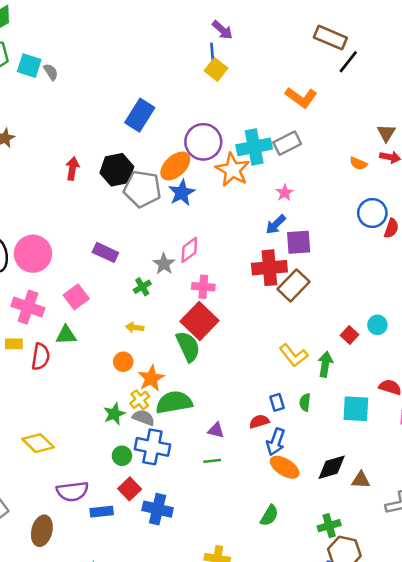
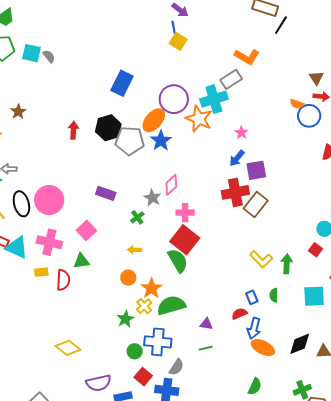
gray rectangle: (287, 143) -> (231, 79), moved
blue circle: (372, 213) -> (309, 116), moved
red square: (349, 335) -> (315, 250), moved
gray semicircle: (144, 418) -> (176, 367), moved, turned 108

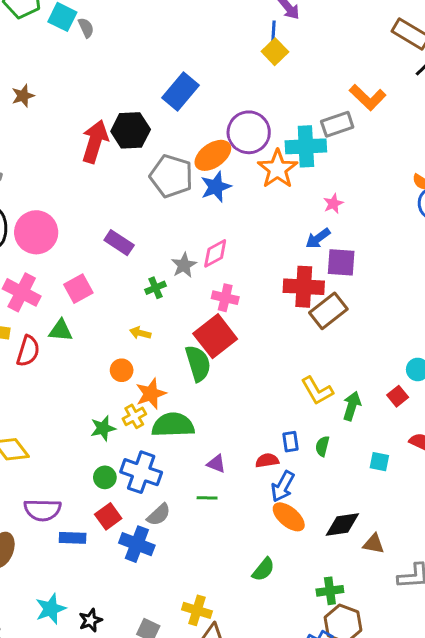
black hexagon: (108, 128) -> (131, 130), moved
red arrow: (73, 130) -> (95, 142), size x1.6
cyan square: (314, 296) -> (379, 462), size x0.6

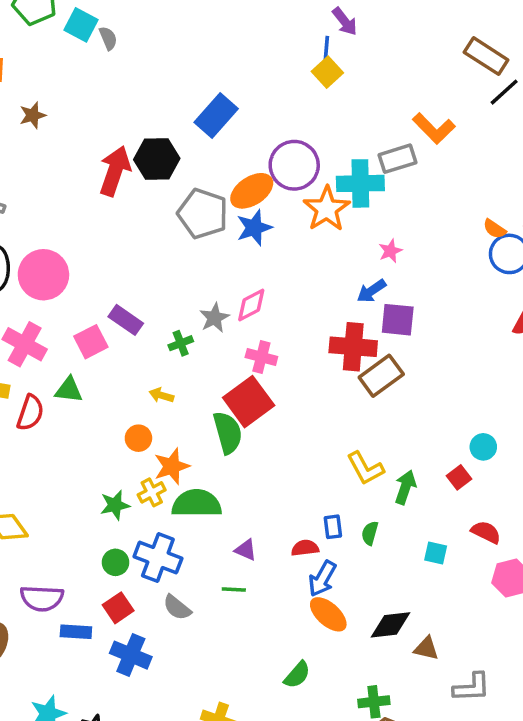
purple rectangle: (119, 243) -> (126, 320), moved
gray semicircle: (159, 515) -> (177, 608), turned 80
blue cross: (137, 544) -> (131, 655), moved

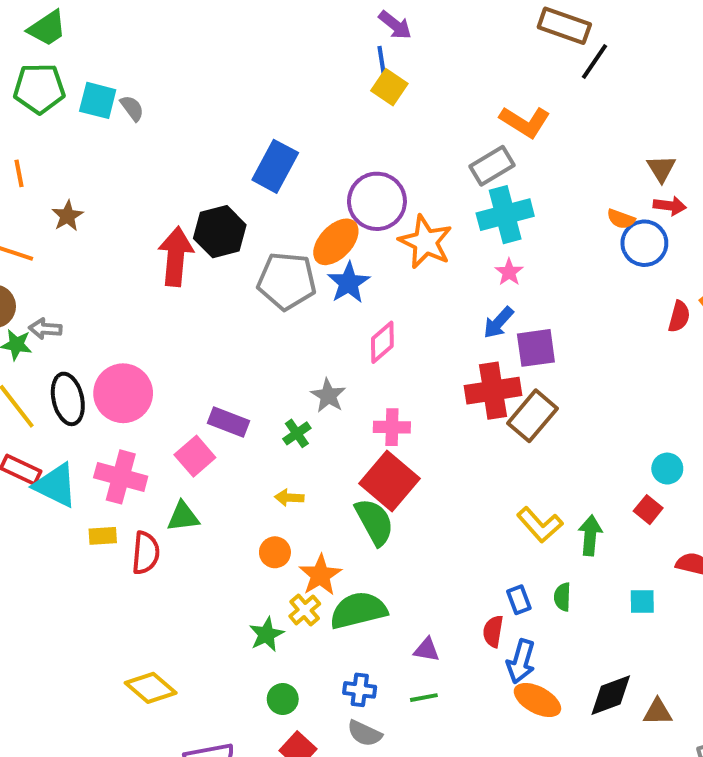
cyan cross: (360, 183) -> (505, 215), moved
pink diamond: (251, 305) -> (382, 342), moved
red semicircle: (305, 548) -> (493, 631), turned -60
blue cross: (158, 557) -> (360, 690), moved, size x0.6

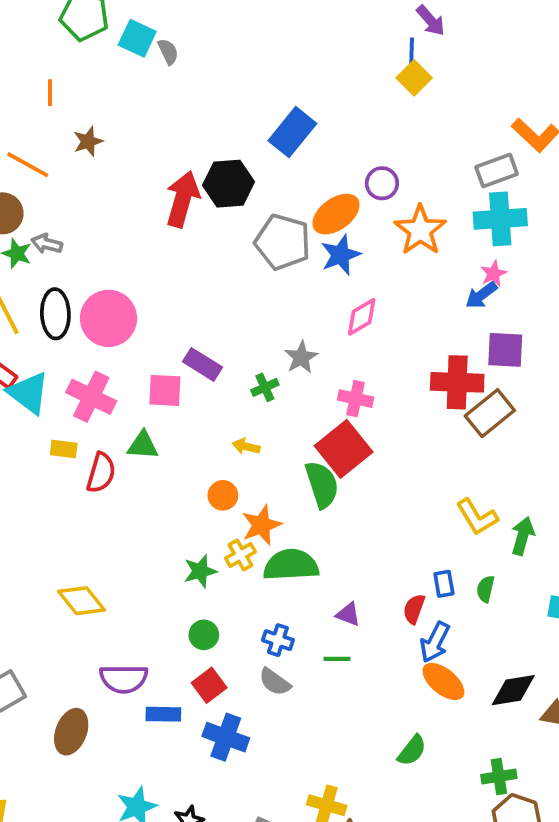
purple circle: (377, 201) -> (382, 183), size x0.6
blue arrow: (498, 323) -> (481, 295), moved
pink square: (195, 456) -> (165, 390), turned 33

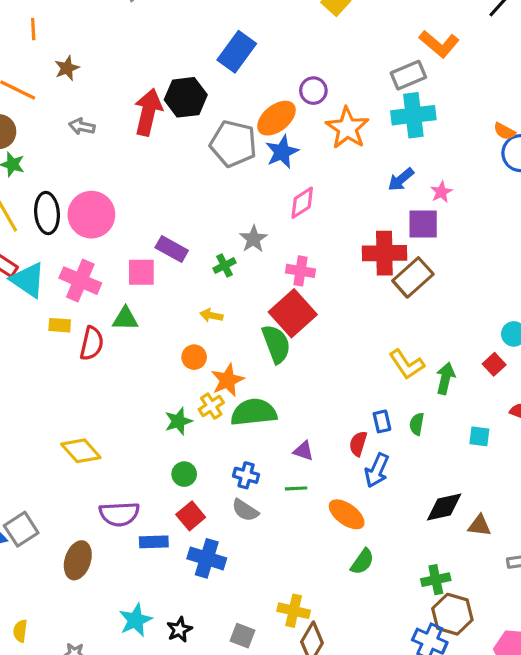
gray arrow: (47, 244) -> (82, 126), moved
pink star: (494, 274) -> (441, 192), moved
orange ellipse: (443, 682) -> (347, 514), moved

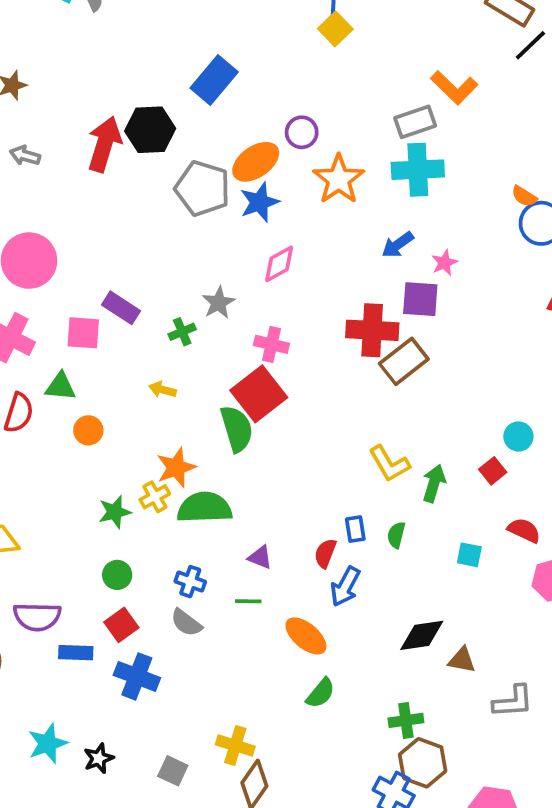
orange circle: (194, 357) -> (88, 430), moved

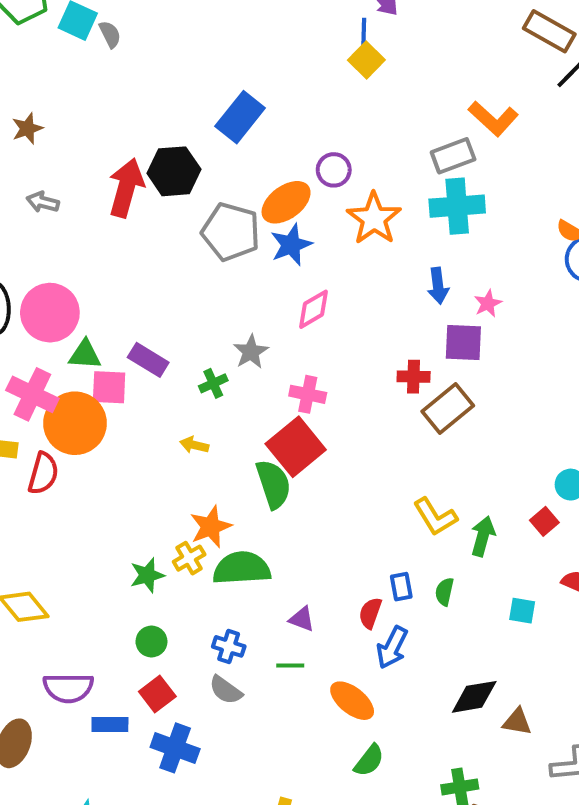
blue arrow: (398, 245) -> (438, 286), turned -60
red cross: (372, 330) -> (414, 377), size x0.6
green triangle: (60, 387) -> (85, 355), moved
orange circle: (88, 430) -> (75, 423), moved, size x2.0

